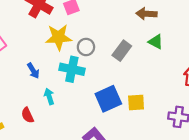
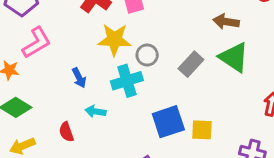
green triangle: (156, 42) -> (234, 57), size x1.6
cyan cross: (72, 69) -> (127, 81), turned -35
cyan arrow: (49, 96) -> (95, 111), turned -70

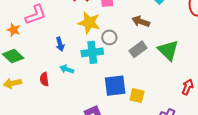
brown arrow: (226, 22) -> (141, 21), moved

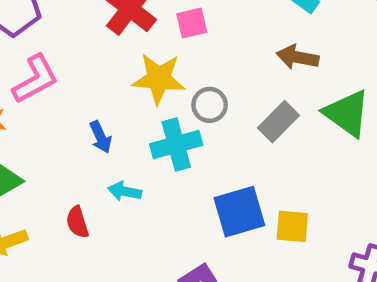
brown arrow: (141, 21) -> (298, 57), moved

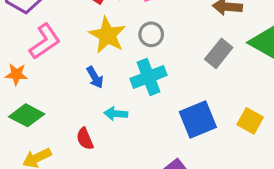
yellow star: (159, 79) -> (107, 35), moved, turned 30
gray circle: (210, 105) -> (151, 34), moved
yellow square: (292, 226) -> (250, 121), moved, turned 30

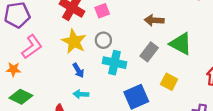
blue arrow: (95, 77) -> (78, 70), moved
cyan cross: (149, 77) -> (115, 63), moved, turned 35
yellow square: (250, 121) -> (169, 82), moved

